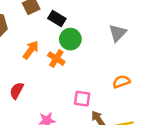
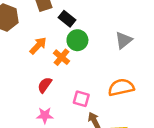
orange semicircle: (121, 82) -> (121, 87), size x1.5
red semicircle: (17, 91) -> (45, 85), moved

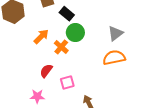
orange semicircle: (121, 87) -> (114, 58), moved
pink square: (81, 99) -> (67, 82), moved, turned -32
pink star: (45, 115) -> (37, 96), moved

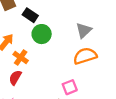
orange cross: (61, 47) -> (21, 57), moved
pink square: (67, 82) -> (70, 87), moved

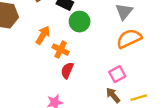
red semicircle: (15, 78) -> (67, 70), moved

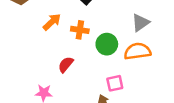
green circle: (80, 22) -> (107, 44), moved
orange cross: (61, 50) -> (80, 30), moved, turned -35

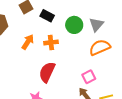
green circle: (107, 44) -> (74, 25), moved
red semicircle: (66, 65) -> (47, 72), size x1.5

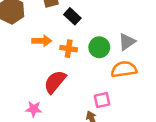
green circle: (74, 25) -> (99, 47), moved
orange arrow: (28, 42) -> (42, 41), turned 42

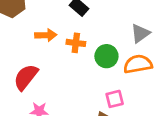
green circle: (99, 47) -> (106, 56), moved
red semicircle: (55, 82) -> (26, 77), moved

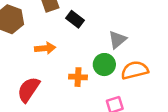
gray triangle: (140, 33) -> (117, 40), moved
orange cross: (76, 43) -> (78, 77), moved

